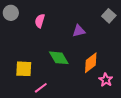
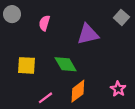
purple triangle: (79, 31) -> (88, 34), size x1.5
orange diamond: (91, 63) -> (78, 91), moved
yellow square: (24, 69) -> (27, 65), moved

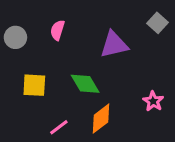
gray circle: (12, 14) -> (15, 37), moved
pink star: (118, 89) -> (153, 101), moved

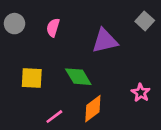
gray circle: (15, 37) -> (14, 24), moved

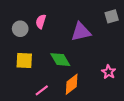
gray square: (145, 21) -> (112, 16), turned 32
gray circle: (14, 24) -> (20, 29), moved

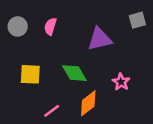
gray circle: (20, 29) -> (18, 26), moved
pink star: (109, 72) -> (121, 82), moved

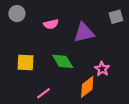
gray circle: (18, 26) -> (17, 14), moved
pink semicircle: (50, 26) -> (51, 24), moved, turned -120
orange diamond: (88, 103) -> (87, 87), moved

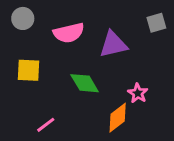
pink semicircle: (51, 24) -> (69, 33), size x1.5
yellow square: (25, 62) -> (29, 70), moved
pink line: (44, 93) -> (46, 125), moved

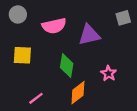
green diamond: (85, 83) -> (67, 65), turned 40
orange diamond: (118, 118) -> (78, 93), moved

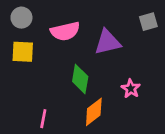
yellow square: (22, 55) -> (23, 52), moved
pink line: (36, 98) -> (43, 119), turned -42

